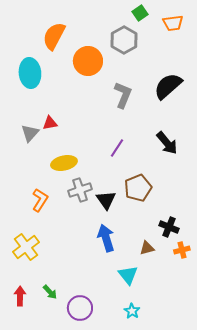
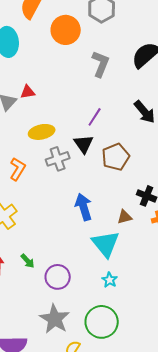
black triangle: (106, 200) -> (84, 144), moved
cyan triangle: (128, 275) -> (106, 244), size x1.4

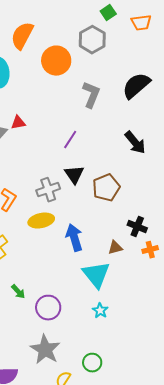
purple line: (95, 117) -> (70, 140), moved
yellow ellipse: (42, 132) -> (41, 221), moved
green circle: (102, 322) -> (92, 363), moved, size x0.6

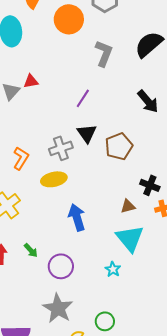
blue arrow: (74, 238) -> (77, 217), moved
cyan triangle: (96, 275) -> (130, 238), moved

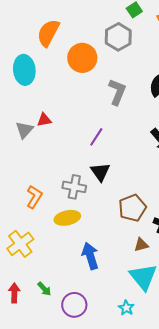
brown pentagon: (119, 146) -> (132, 208), moved
gray cross: (61, 148) -> (74, 187), turned 30

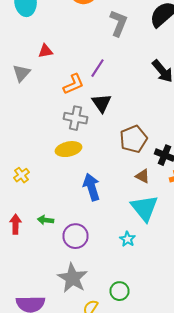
gray triangle: (24, 130) -> (22, 73), moved
orange L-shape: (34, 197) -> (74, 84), moved, turned 35
yellow cross: (20, 244) -> (22, 175), size x0.6
brown triangle: (141, 245) -> (142, 176), turned 42
green arrow: (44, 289) -> (46, 220), turned 140

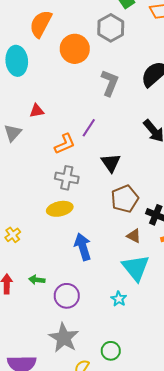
black triangle: (102, 103) -> (111, 163), moved

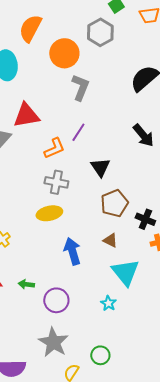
gray L-shape: (110, 83) -> (80, 87), moved
red triangle: (37, 111) -> (26, 115), size x1.8
brown triangle: (134, 236) -> (110, 240), moved

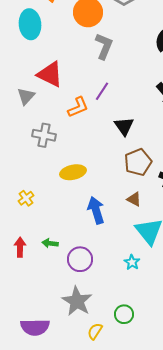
red triangle: (26, 115) -> (50, 74), turned 36
gray cross: (56, 182) -> (44, 135), moved

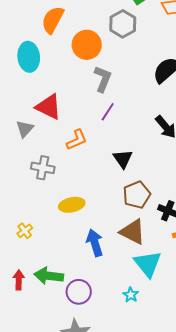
purple line: (102, 91) -> (108, 112), moved
brown triangle: (134, 199) -> (133, 232), size x1.8
green arrow: (50, 243) -> (49, 276), size x1.8

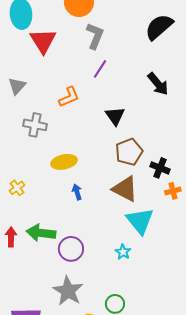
red triangle: (49, 107) -> (43, 41), moved, turned 32
blue arrow: (95, 243) -> (77, 192), moved, size x0.6

